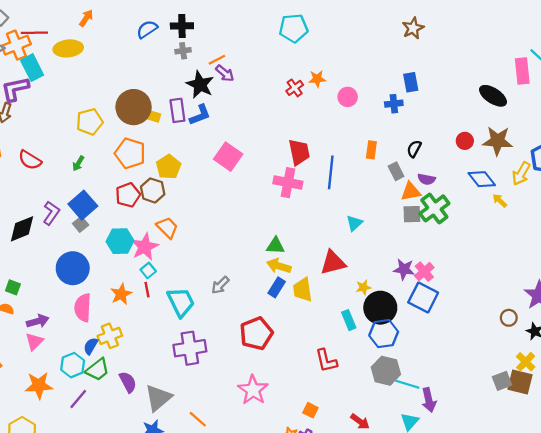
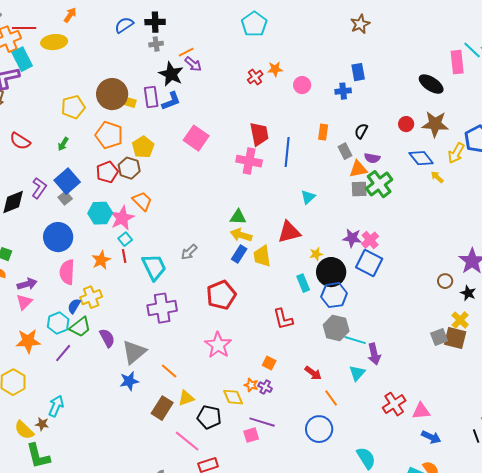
cyan pentagon: (294, 28) -> (254, 24), turned -30

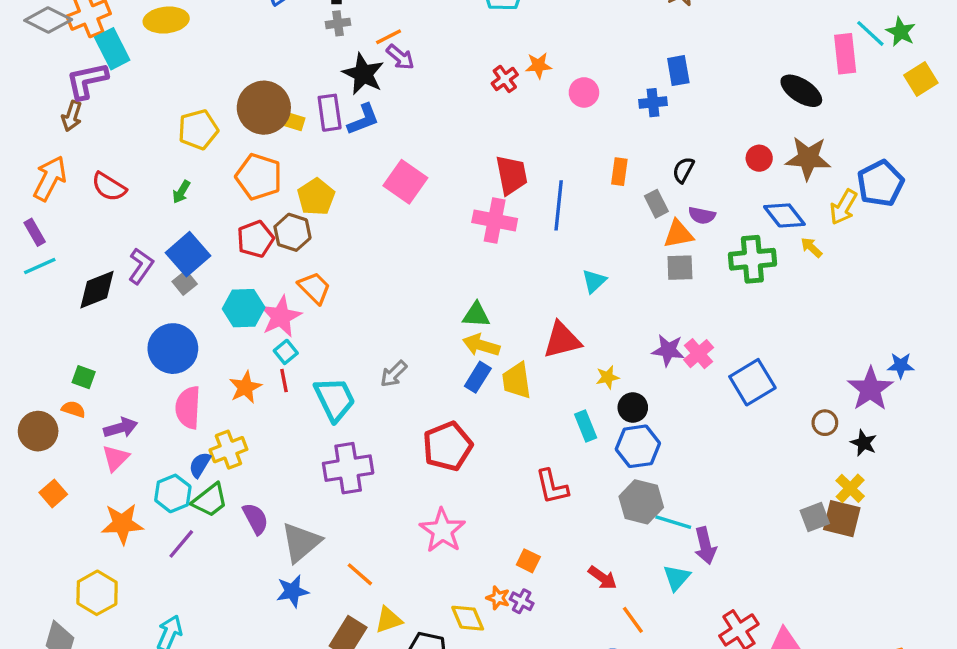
green cross: (379, 184) -> (752, 259), moved, turned 32
blue square: (369, 263) -> (752, 382), moved, turned 32
black circle: (331, 272) -> (633, 408), size x0.6

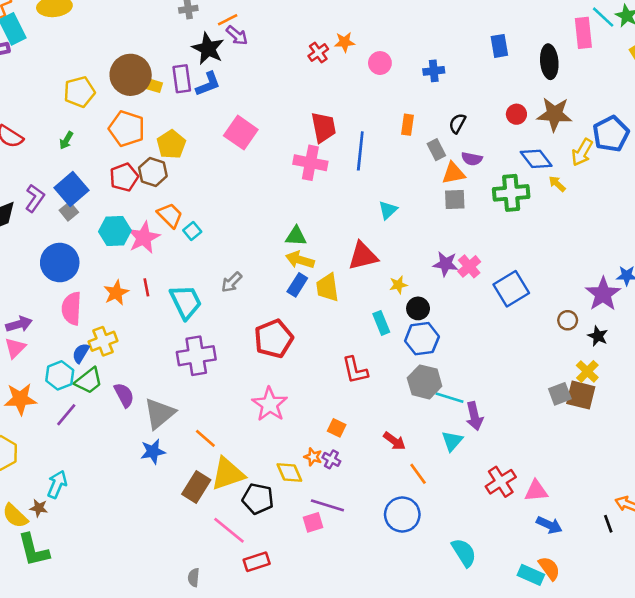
blue rectangle: (678, 71) -> (499, 46), moved
black ellipse: (801, 91) -> (549, 62), turned 52
cyan square: (286, 352) -> (192, 231), moved
yellow triangle: (389, 620) -> (228, 474), size x1.6

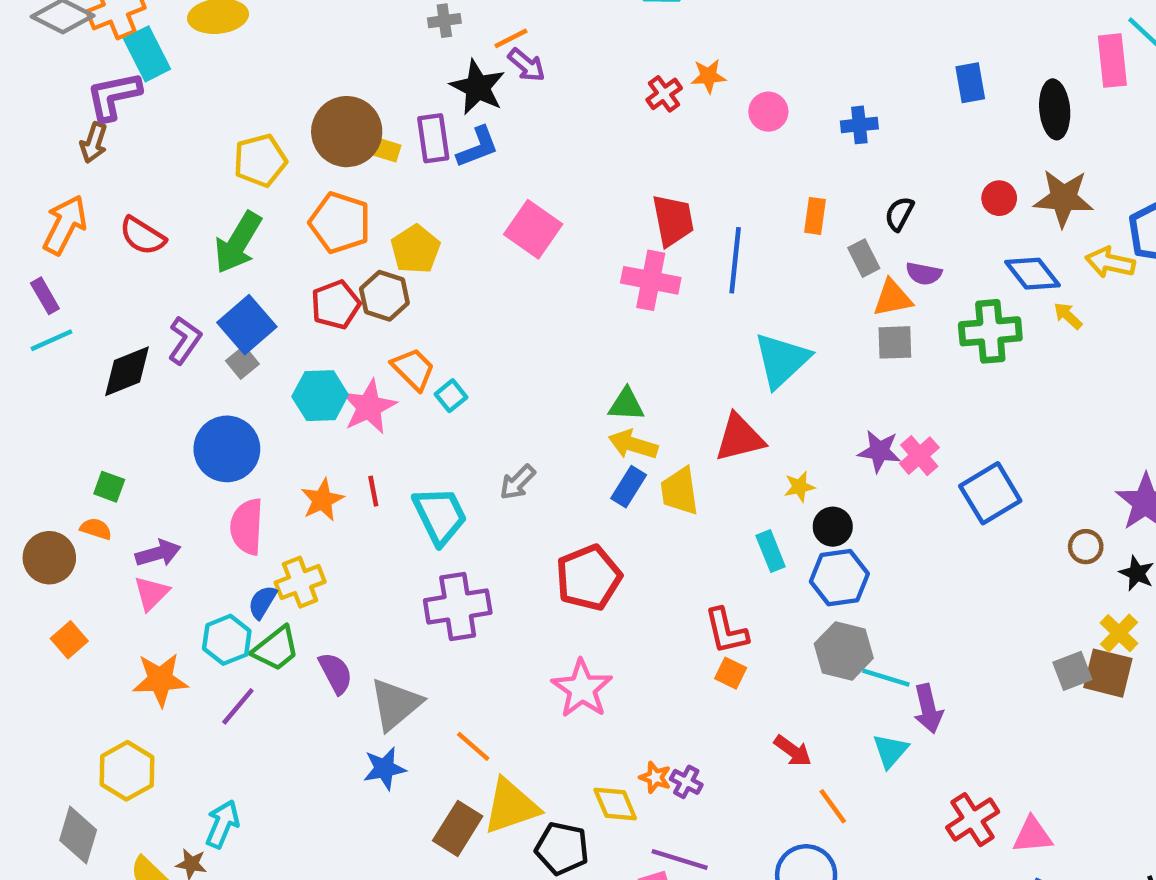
green arrow: (66, 140) -> (238, 243), size x2.0
yellow arrow: (582, 152) -> (1110, 263), turned 72
cyan triangle: (388, 210) -> (782, 360), size x1.8
orange square: (337, 428) -> (731, 673), moved

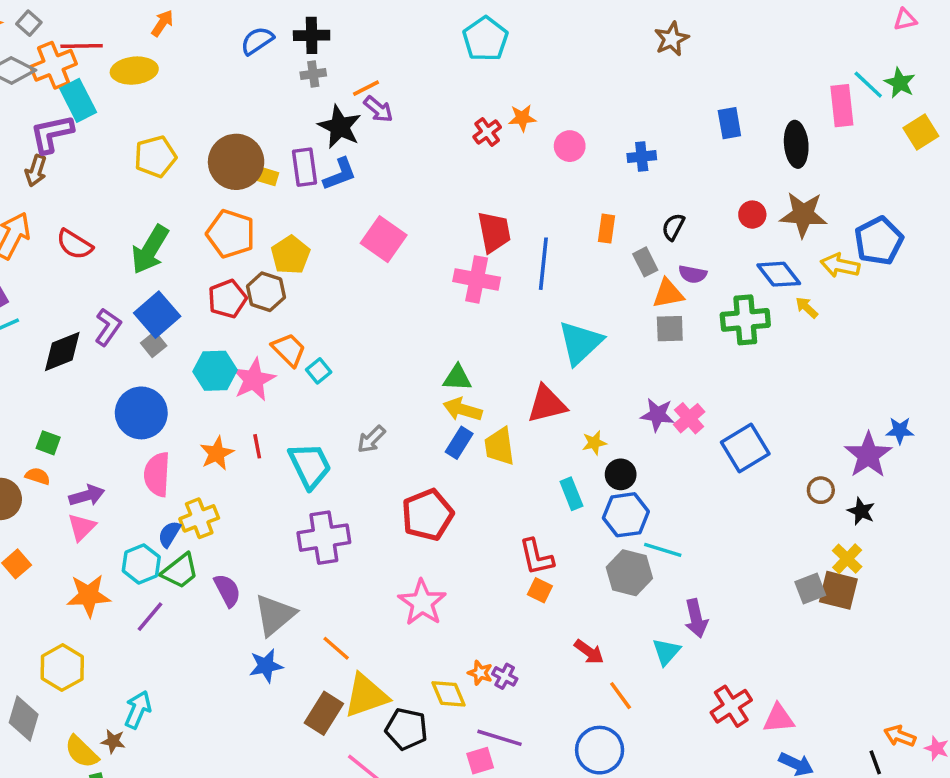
yellow pentagon: (260, 160) -> (155, 157), moved
cyan line: (886, 678) -> (663, 550), moved

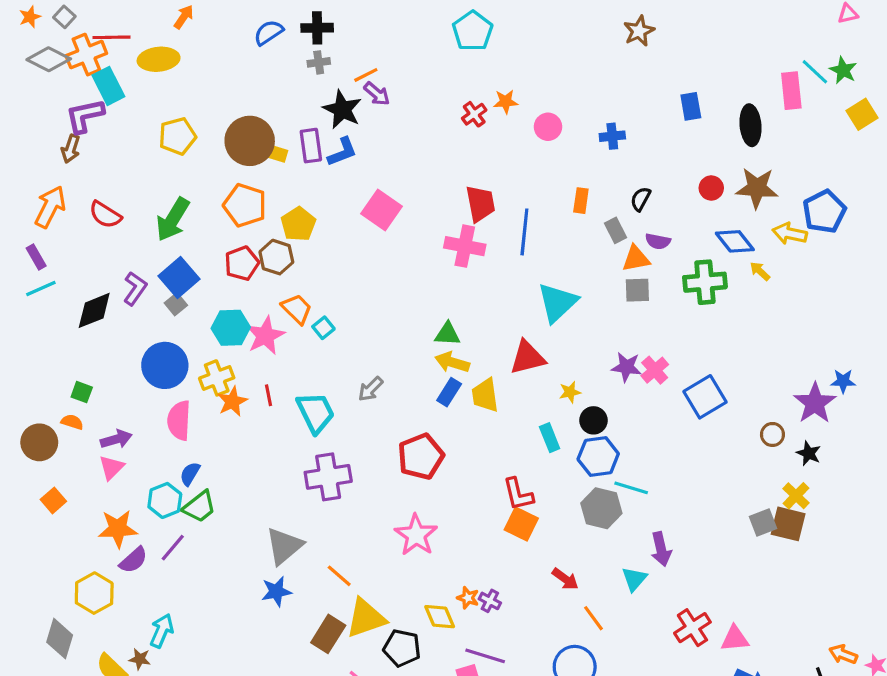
yellow cross: (199, 518) -> (217, 378), moved
purple semicircle: (227, 590) -> (133, 560), moved, turned 76
orange square: (540, 590) -> (521, 524), size x1.5

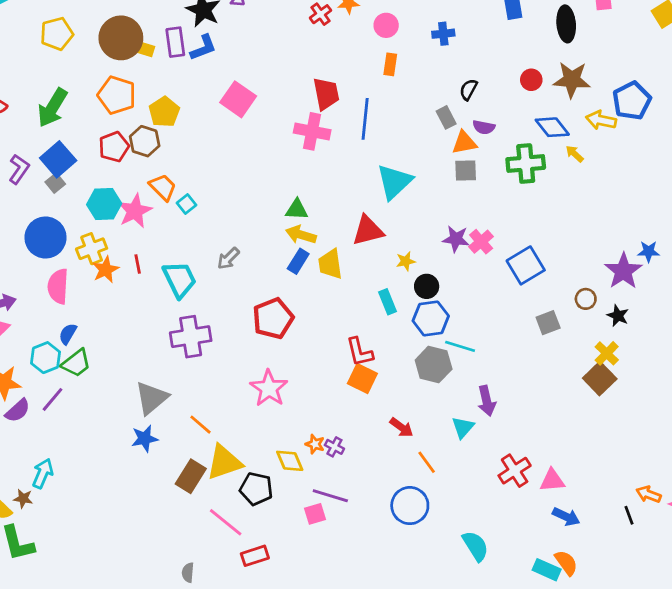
orange rectangle: (581, 201) -> (390, 64), moved
gray square: (763, 522) -> (548, 323), moved
brown square: (788, 524) -> (600, 378), turned 32

